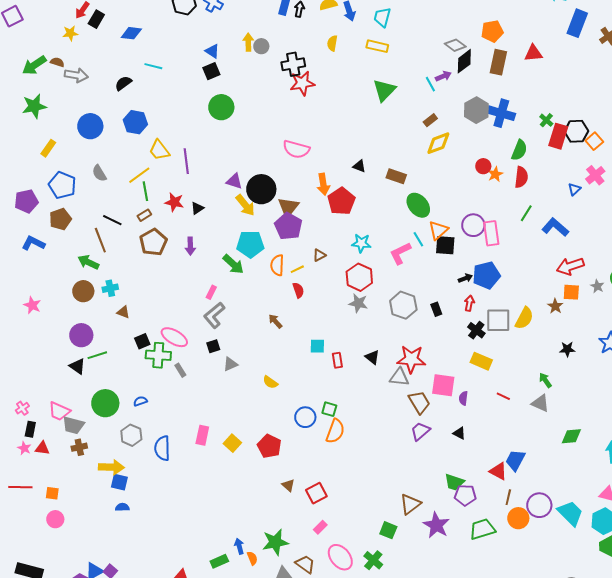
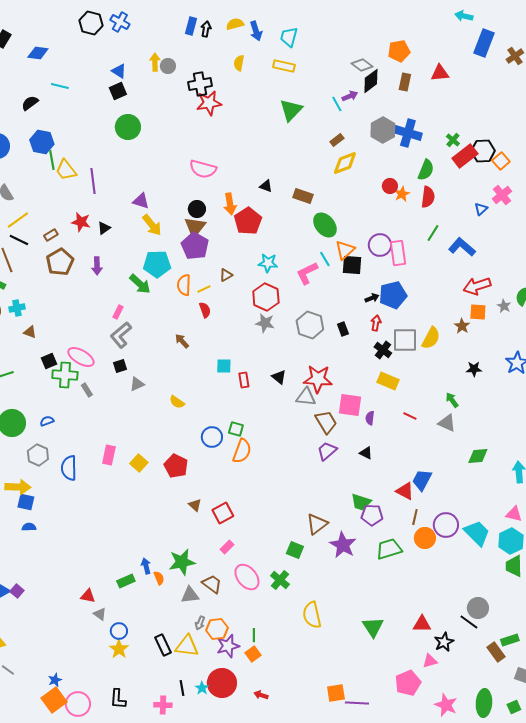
brown rectangle: (498, 62) -> (405, 82), size x0.7
red rectangle: (558, 136) -> (465, 156), turned 35
yellow line: (139, 175) -> (18, 220), moved
black circle: (261, 189) -> (197, 209), moved, size x0.6
green line: (145, 191) -> (52, 160), moved

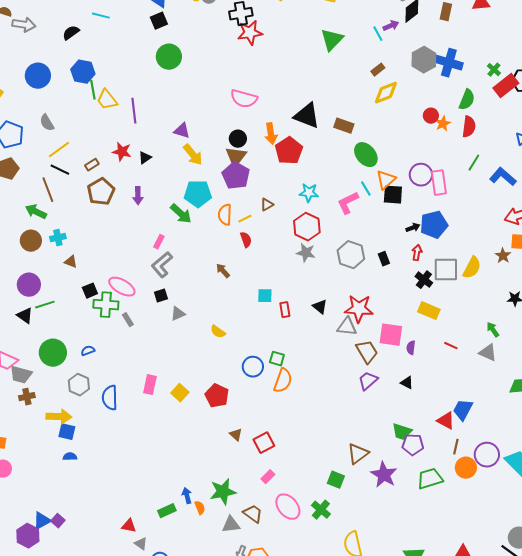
black triangle: (266, 186) -> (307, 116), size x2.0

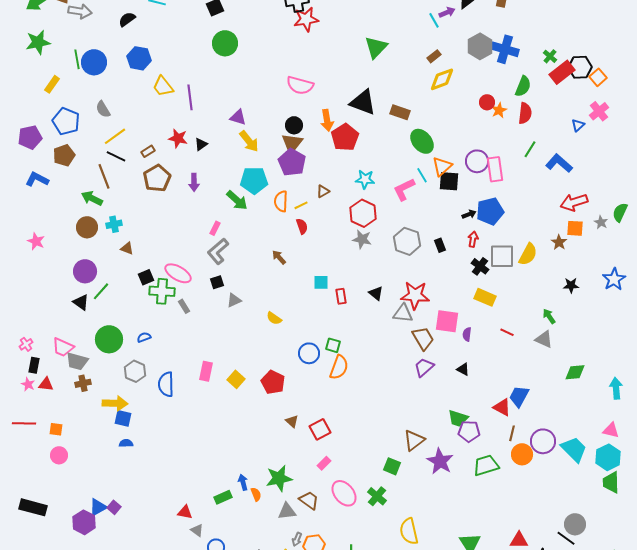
green triangle: (332, 40) -> (376, 47), moved
green line: (93, 90) -> (77, 59), moved
green line: (45, 305) -> (101, 291), turned -30

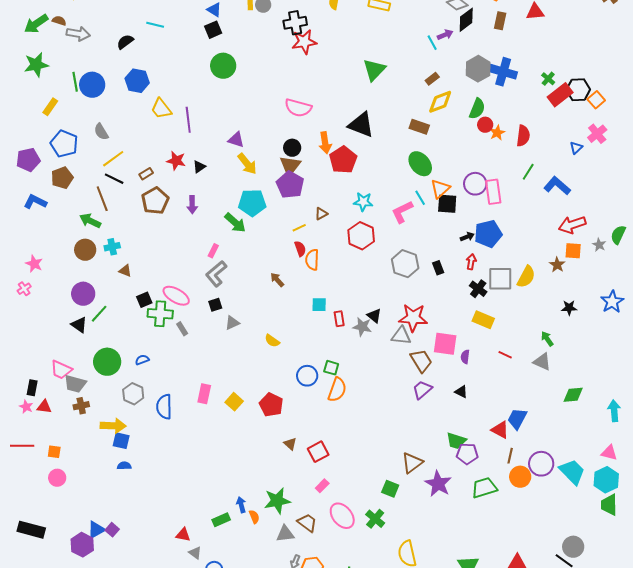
green semicircle: (523, 86) -> (477, 109), moved
brown rectangle: (400, 112) -> (419, 127), moved
orange semicircle: (281, 201) -> (312, 260), moved
gray star: (362, 239) -> (362, 327), moved
pink cross: (26, 344) -> (24, 289), moved

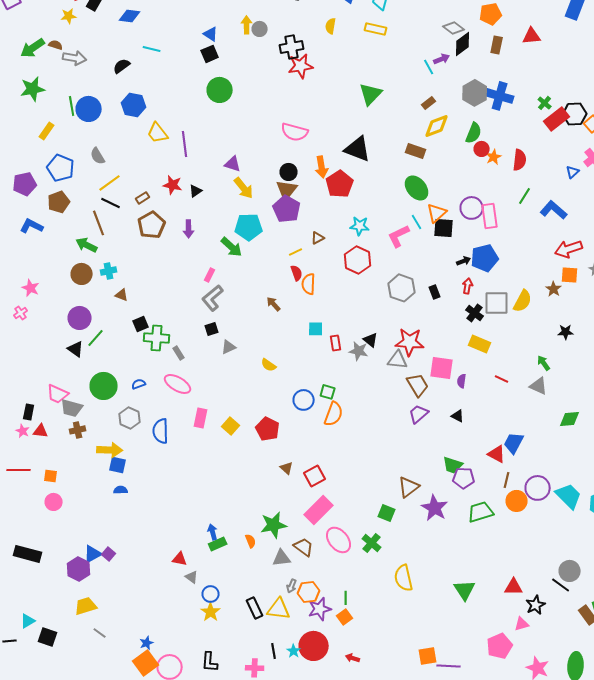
pink ellipse: (176, 296) -> (178, 384), moved
pink rectangle: (322, 486) -> (319, 510), size x2.0
blue arrow: (241, 505) -> (213, 532), moved

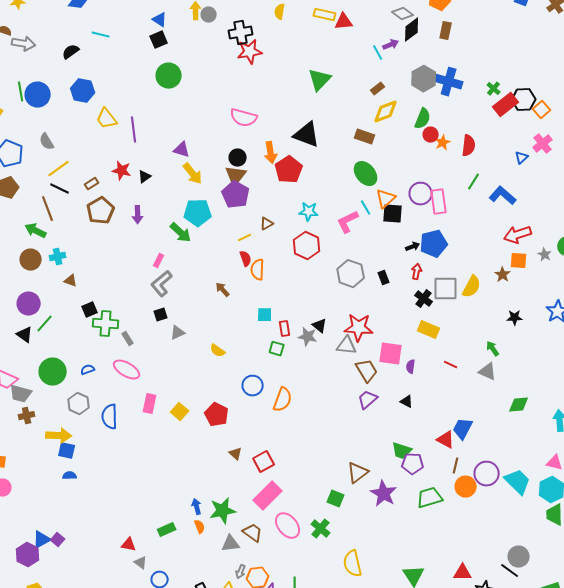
red triangle: (532, 36) -> (344, 22), moved
green square: (328, 392) -> (277, 349), moved
blue arrow: (213, 532) -> (197, 507), moved

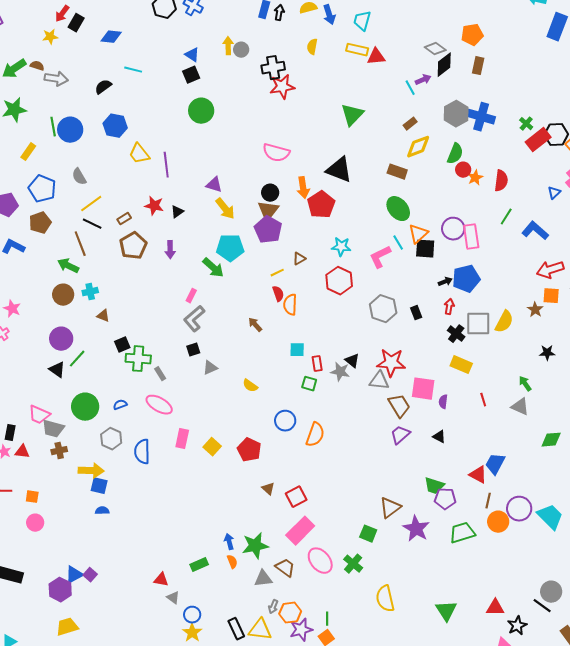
red line: (451, 365) -> (483, 400), turned 48

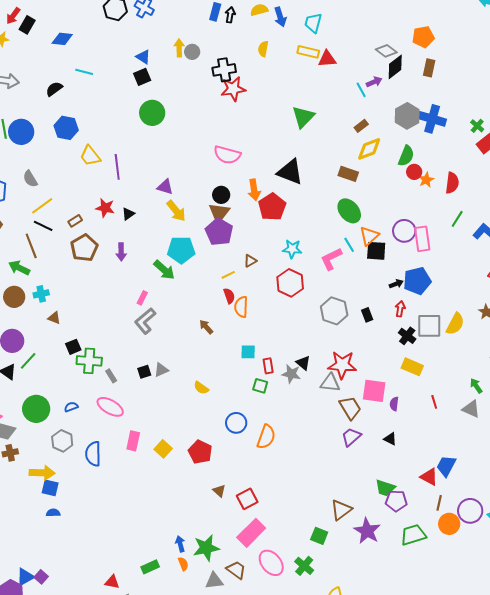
black square: (193, 350) -> (144, 372), moved

